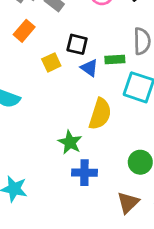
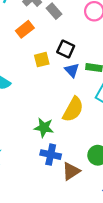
green star: (70, 142) -> (44, 128), turned -30
brown triangle: (128, 202) -> (71, 171), moved

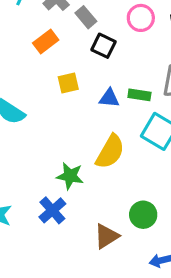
black square: (66, 49) -> (103, 46), moved
blue triangle: (72, 70) -> (109, 98), turned -42
blue cross: (51, 155) -> (52, 210), moved, turned 36

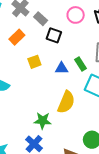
green rectangle: (139, 95) -> (80, 64), turned 56

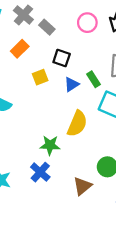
black square: (54, 35) -> (62, 58), moved
blue triangle: (62, 68) -> (72, 84), turned -32

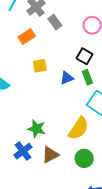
black square: (62, 58) -> (85, 56), moved
yellow semicircle: (77, 124) -> (79, 128), moved
brown triangle: (82, 186) -> (50, 155), moved

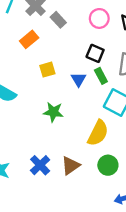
blue triangle: (67, 78) -> (78, 79), turned -32
green star: (37, 129) -> (53, 112), moved

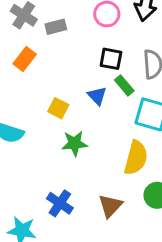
gray rectangle: (58, 20) -> (56, 27), turned -49
yellow square: (47, 70) -> (58, 108), moved, turned -35
blue cross: (40, 165) -> (60, 203), moved

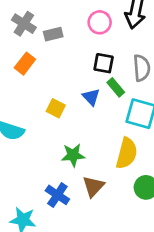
green star: (75, 143) -> (73, 155), moved
brown triangle: (110, 206) -> (93, 186), moved

